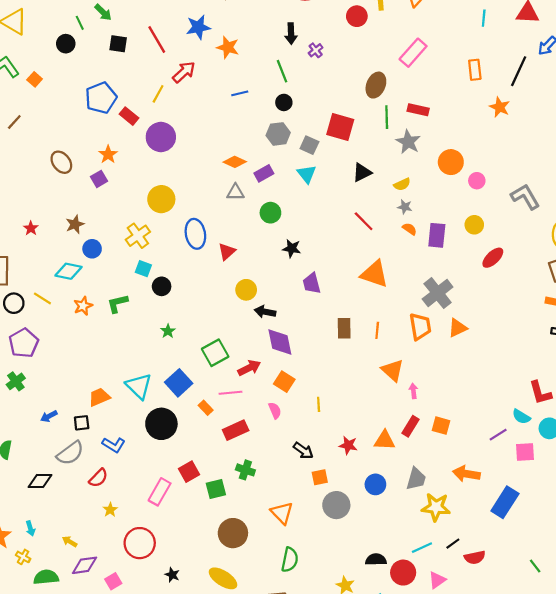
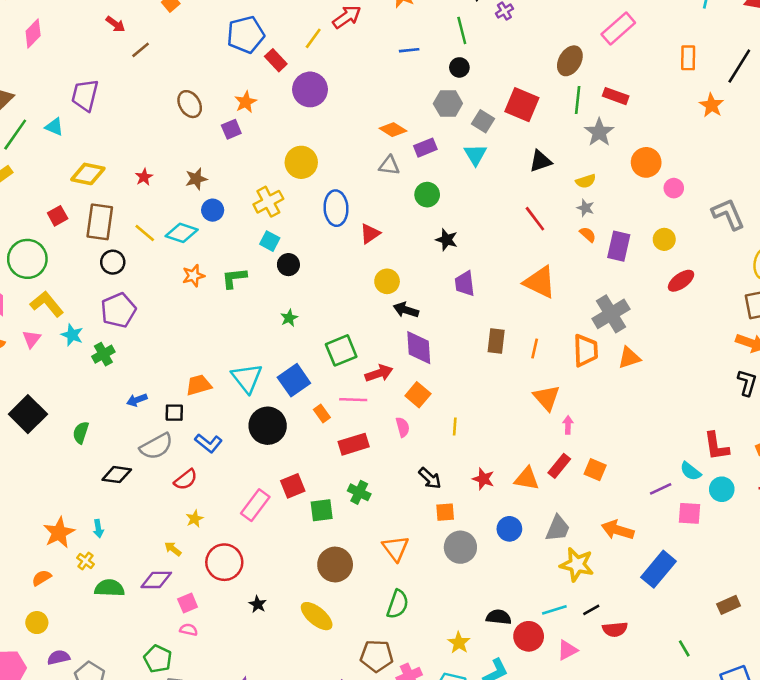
yellow line: (42, 298) -> (145, 233), moved
yellow arrow: (70, 542) -> (173, 549), moved

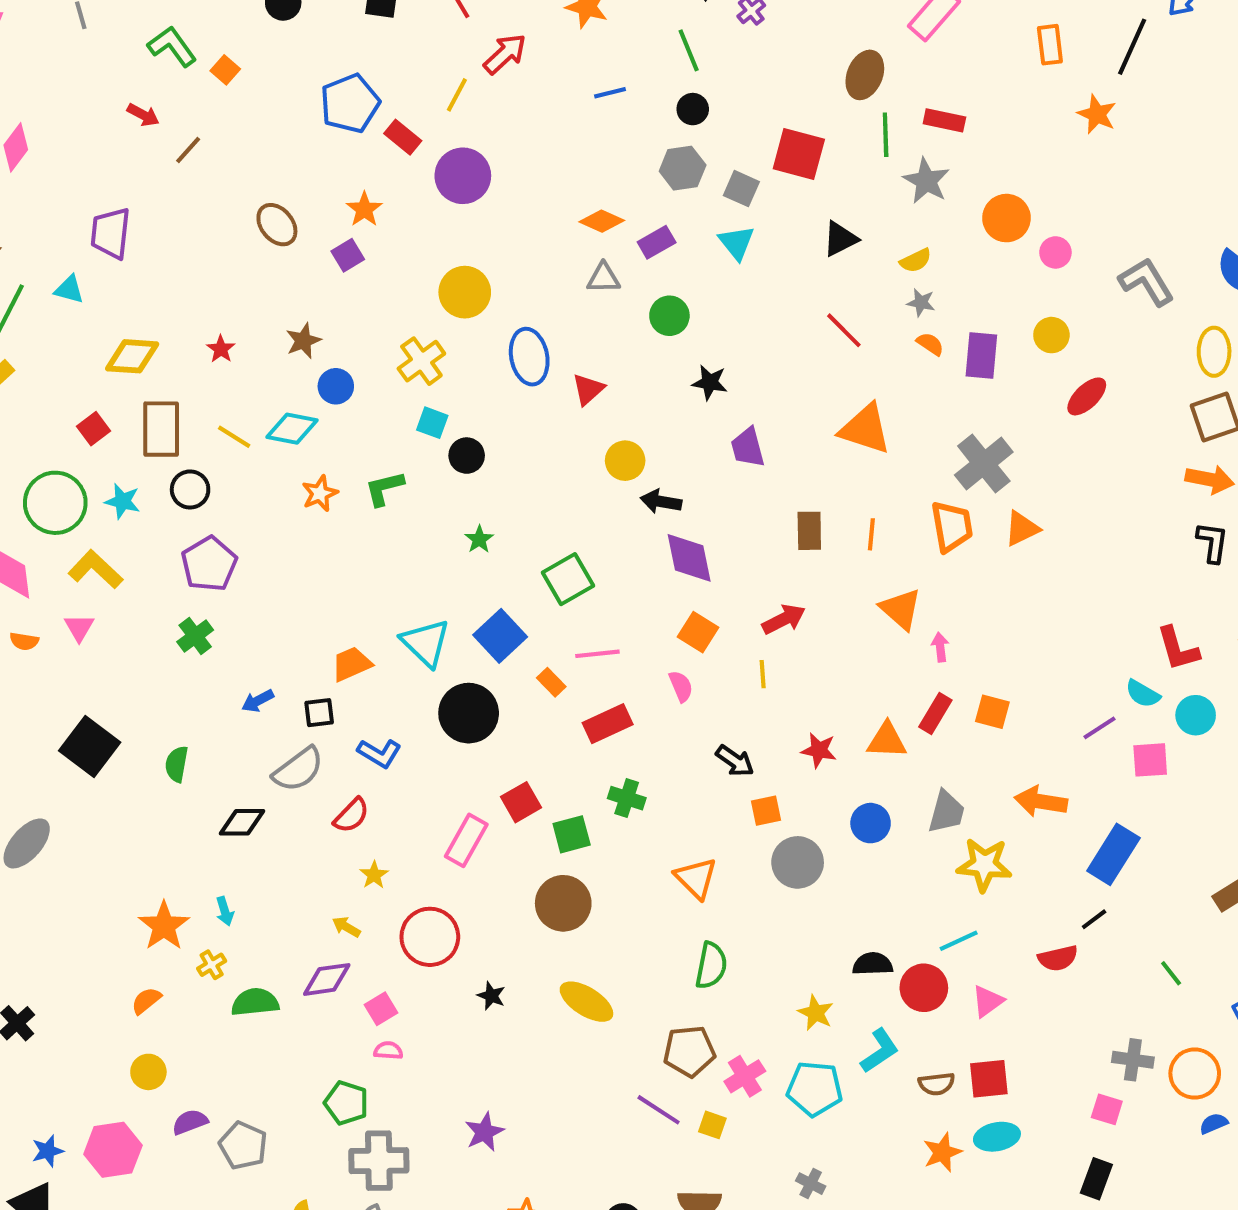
cyan star: (72, 335) -> (123, 501), moved
red arrow: (379, 373) -> (784, 619), moved
yellow cross: (86, 561) -> (212, 965), turned 30
brown circle: (335, 565) -> (563, 903), moved
black line: (591, 610) -> (1094, 919), moved

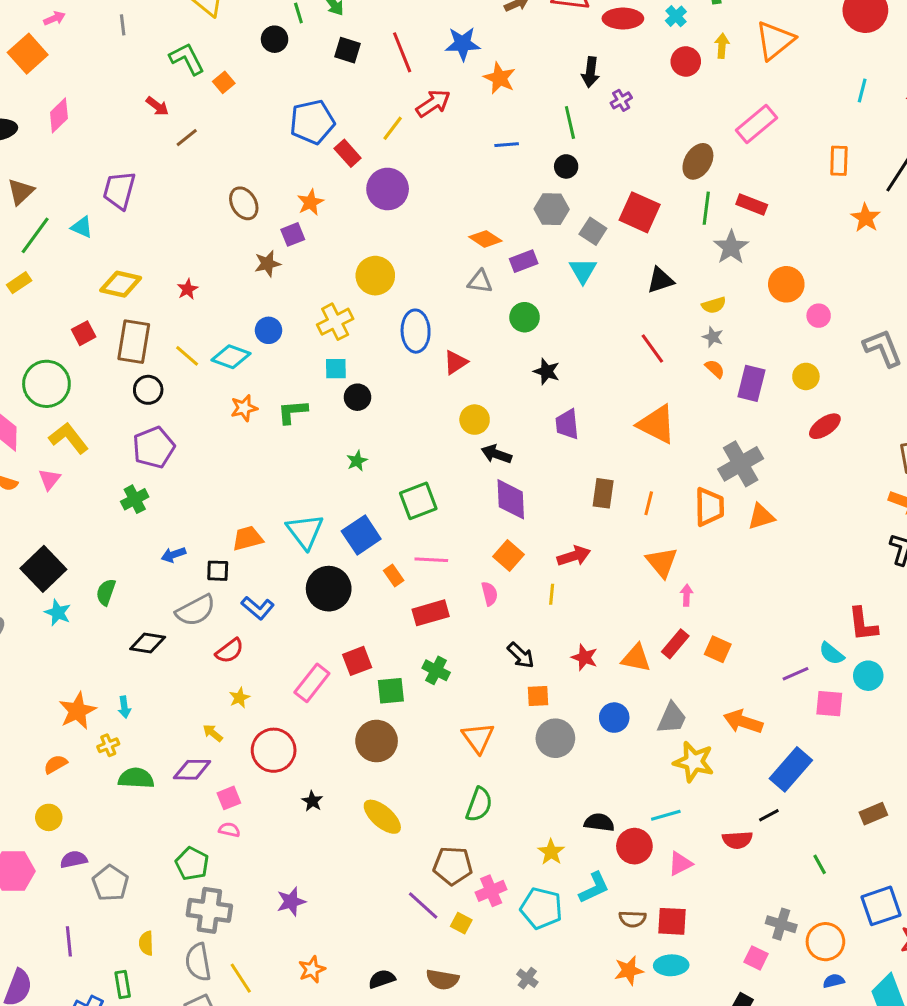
brown star: (303, 341) -> (267, 264), moved
cyan square: (432, 423) -> (336, 369), turned -30
cyan star: (123, 501) -> (58, 613), moved

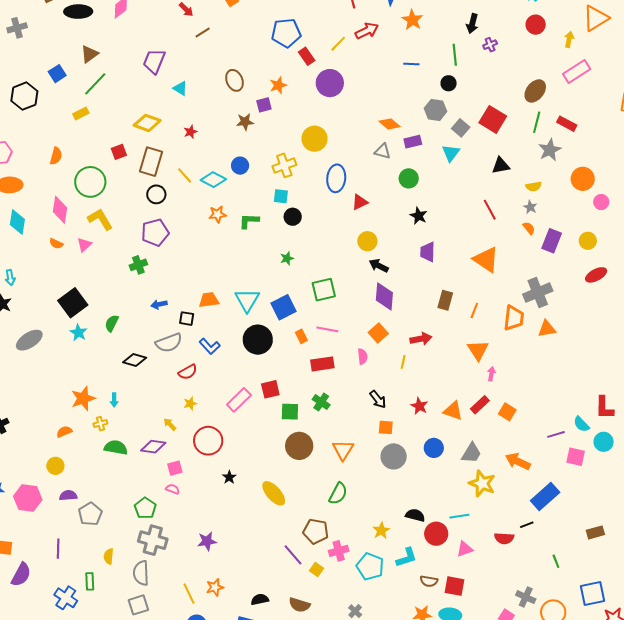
yellow arrow: (722, 46) -> (569, 39), moved
cyan triangle: (82, 227) -> (180, 88), moved
brown circle: (377, 741) -> (299, 446), moved
yellow line: (241, 978) -> (189, 594), moved

